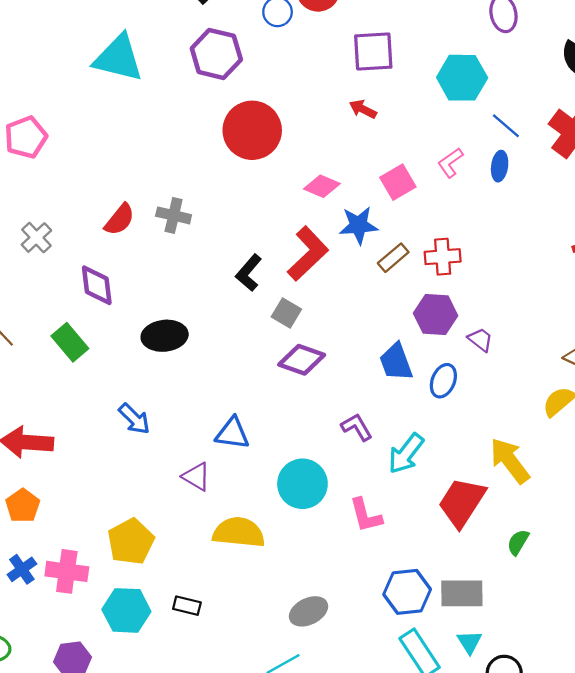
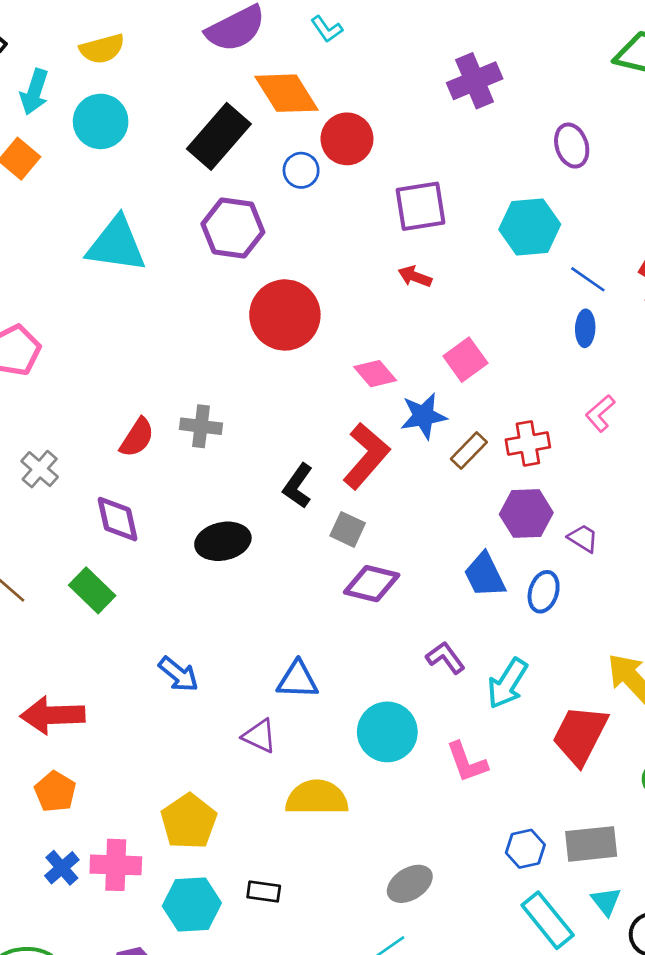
pink L-shape: (450, 163) -> (600, 413), moved
pink diamond: (322, 186) -> (375, 374), turned 32
black ellipse: (165, 336) -> (223, 541), moved
blue hexagon: (407, 592) -> (525, 849), size x0.7

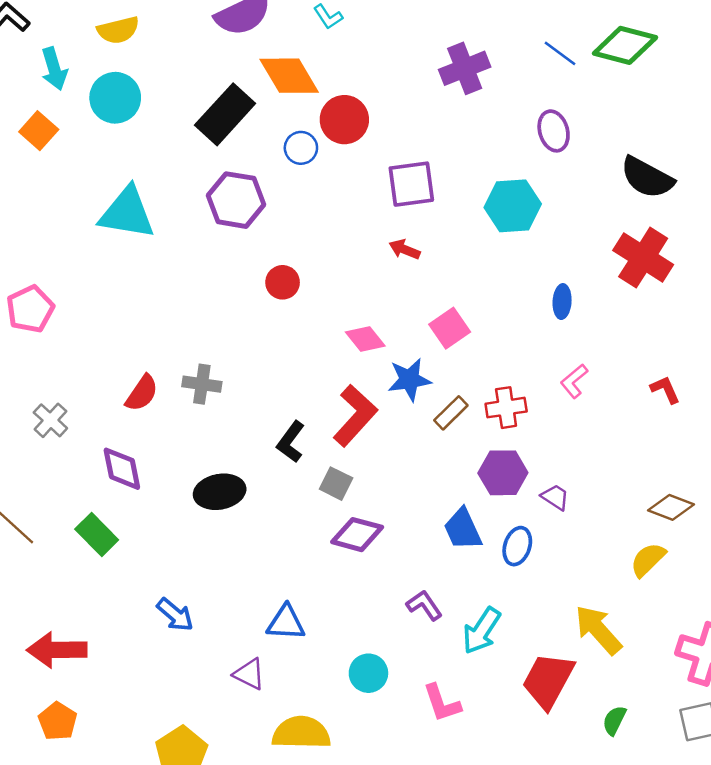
cyan arrow: (34, 92) -> (54, 69), turned -36
blue line: (588, 279) -> (560, 53), moved
red circle: (285, 315) -> (283, 282), size x0.5
cyan circle: (387, 732) -> (368, 673), size x0.7

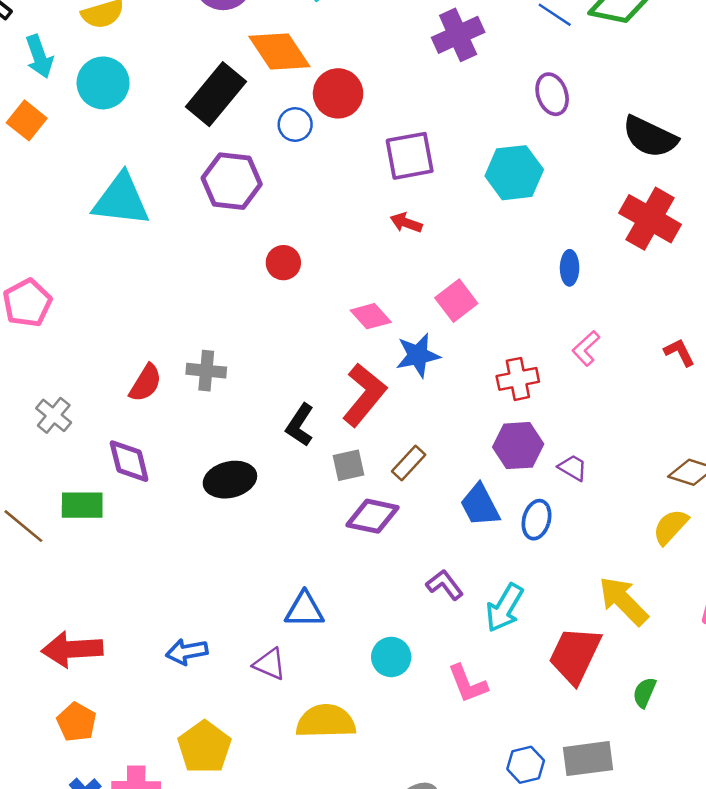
brown rectangle: (451, 413) -> (409, 463), moved
gray square: (336, 484) -> (348, 465), turned -36
green rectangle: (97, 535) -> (82, 505), moved, turned -42
blue arrow: (175, 615) -> (187, 652), moved, turned 132

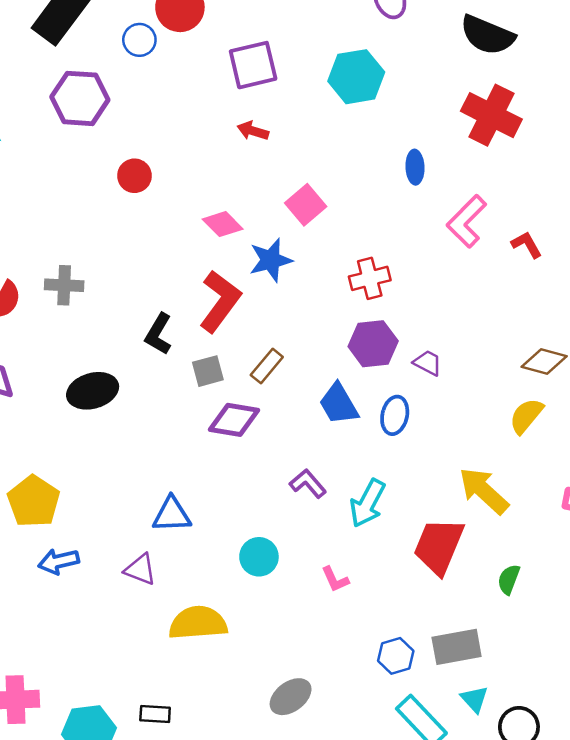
pink L-shape: (586, 348) -> (467, 221), moved, size x1.5
pink L-shape: (468, 684) -> (335, 579), size x0.7
yellow pentagon: (204, 747) -> (34, 501), moved

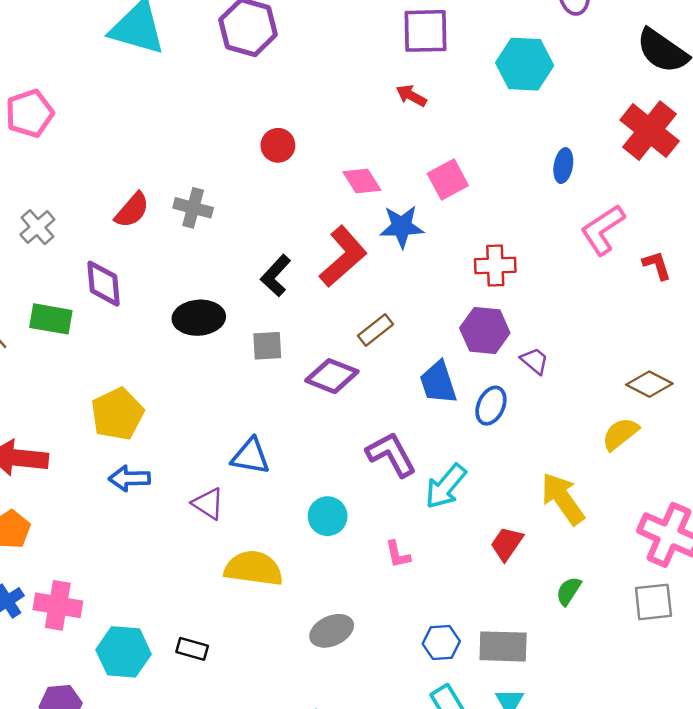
red circle: (134, 176) -> (278, 145), moved
gray square: (208, 371) -> (267, 346), moved
purple L-shape: (308, 484) -> (391, 454), size x1.4
red trapezoid: (439, 546) -> (507, 544), size x0.6
gray ellipse: (291, 697) -> (332, 631), moved

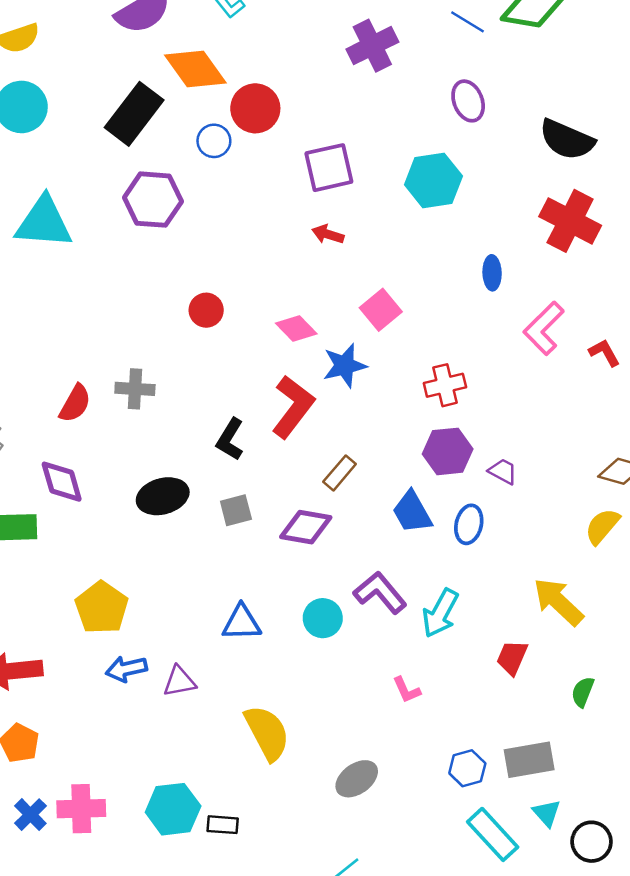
purple triangle: (208, 504) -> (179, 681), moved, turned -32
cyan circle: (328, 516) -> (323, 618), moved
yellow semicircle: (254, 568) -> (267, 733), turned 66
cyan hexagon: (124, 652) -> (173, 809), moved

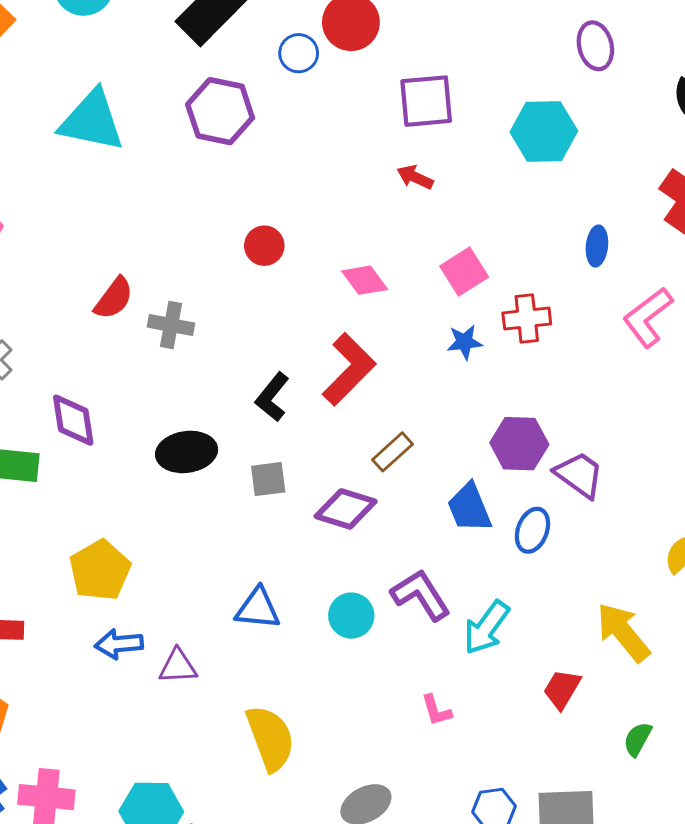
blue star: (345, 366) -> (465, 342), moved, size x0.7
red cross: (445, 385) -> (527, 318), moved
red semicircle: (75, 403) -> (114, 298), moved
purple trapezoid: (503, 471) -> (579, 475), size x1.5

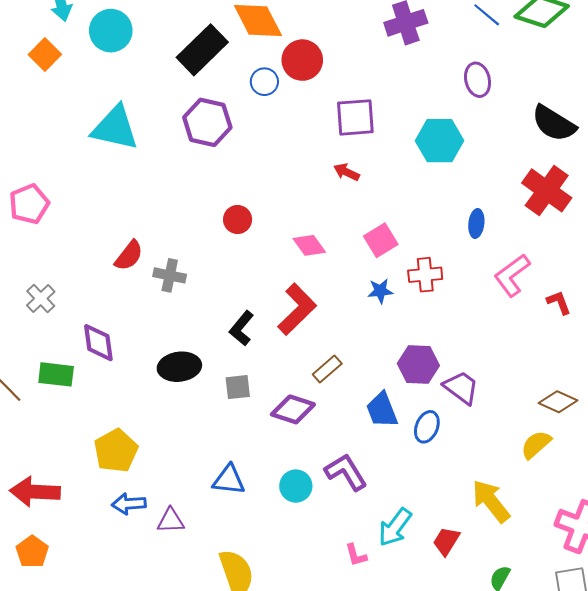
cyan arrow: (486, 628) -> (395, 527), moved

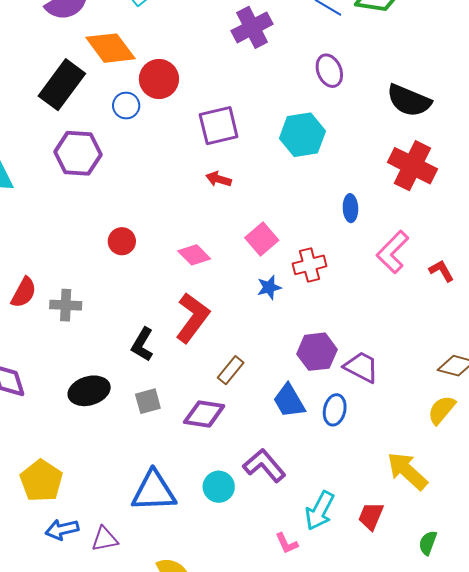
blue triangle: (229, 480) -> (154, 491), size x1.4

